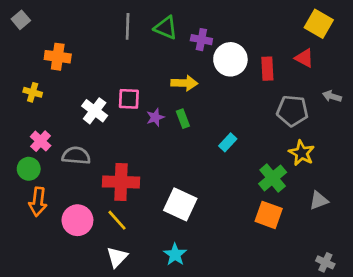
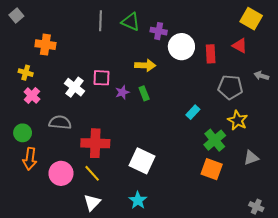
pink cross: (41, 141) -> (32, 95), moved
cyan rectangle: (228, 142) -> (193, 112), moved

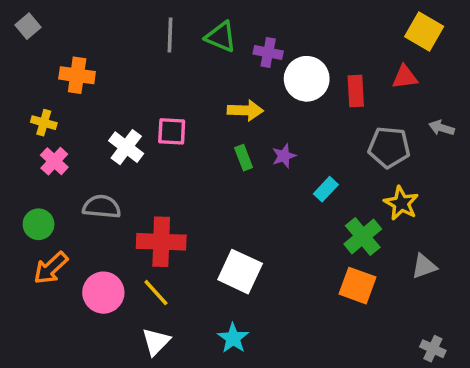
red triangle: (240, 46) -> (405, 77), turned -35
purple star: (122, 92) -> (284, 156), moved
orange arrow: (30, 159) -> (51, 268), turned 40

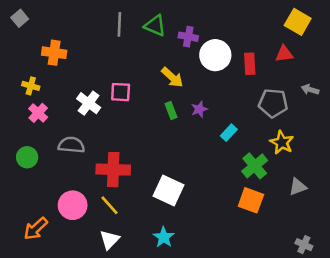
yellow arrow: (245, 110) -> (172, 77), turned 40
orange arrow: (51, 268) -> (36, 229), moved

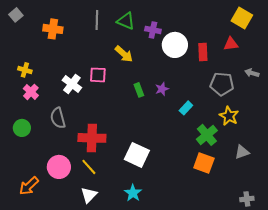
orange cross: (54, 53) -> (53, 29), moved
yellow arrow: (172, 77) -> (124, 54), moved
gray semicircle: (71, 145) -> (58, 118), turned -110
gray cross: (304, 245) -> (247, 199), turned -32

